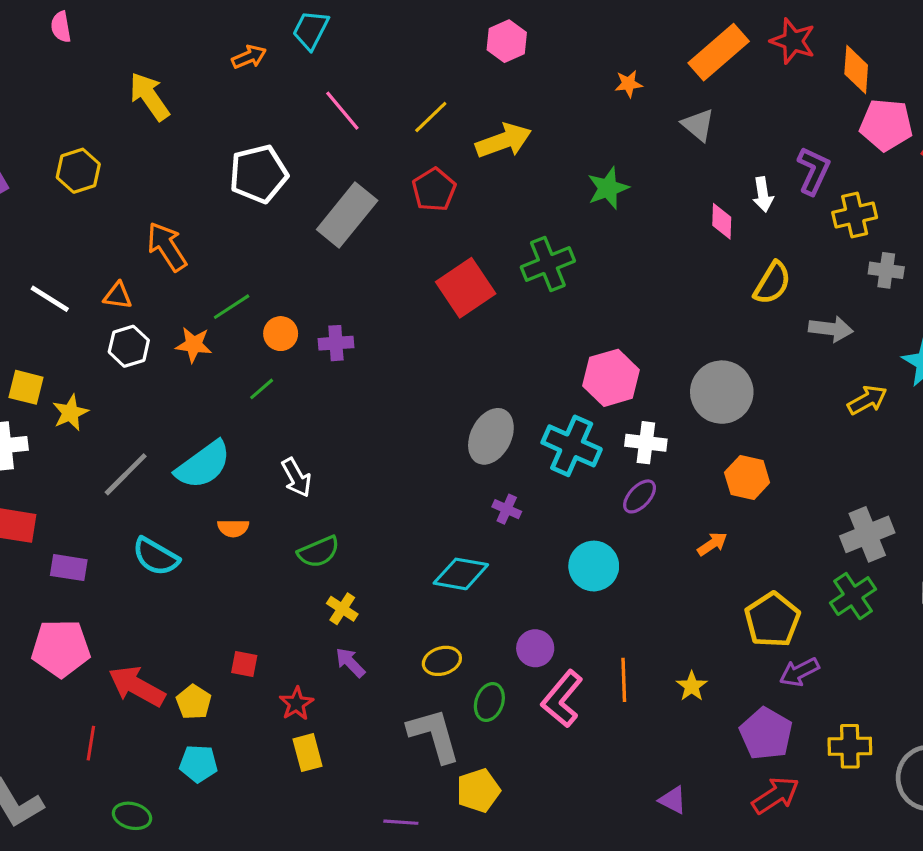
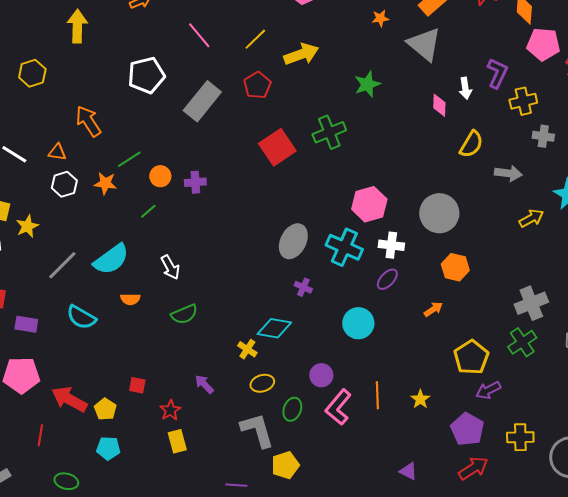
yellow arrow: (149, 96) -> (77, 26), turned 36
gray triangle: (698, 125) -> (424, 44), size x1.6
yellow cross: (342, 609) -> (247, 349), moved

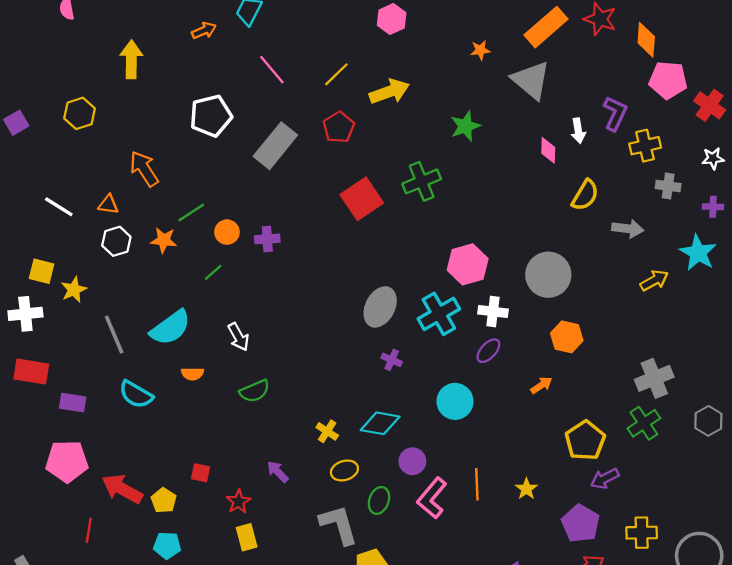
cyan cross: (344, 247) -> (439, 314), turned 36
gray line: (62, 265) -> (114, 335), turned -68
cyan diamond: (274, 328) -> (380, 423), moved

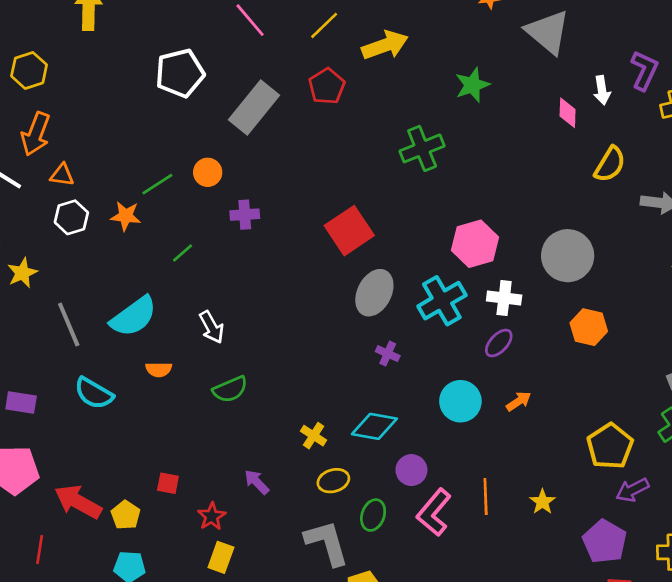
orange arrow: (144, 169) -> (36, 134), moved, turned -126
red square: (362, 199) -> (349, 231), moved
orange circle: (227, 232) -> (208, 172), moved
orange arrow: (541, 385) -> (519, 401), moved
yellow rectangle: (247, 537) -> (221, 557), turned 35

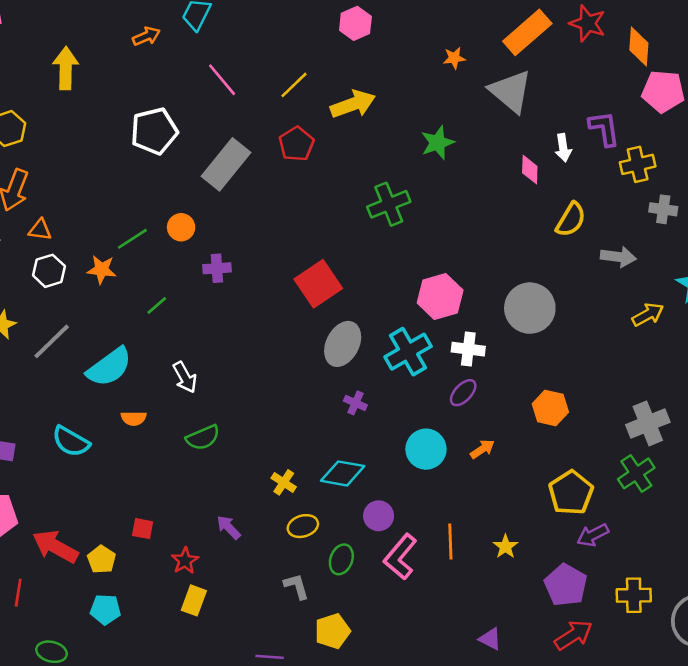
purple L-shape: (644, 70) -> (604, 129), turned -33
gray line: (69, 324) -> (52, 341), moved, turned 69
orange hexagon: (589, 327) -> (550, 408), moved
gray L-shape: (327, 543) -> (296, 586), size x0.6

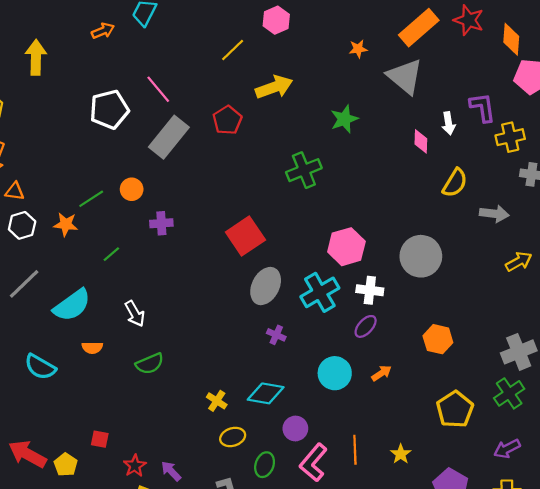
pink line: (222, 80) -> (158, 89), moved
yellow line: (294, 85) -> (233, 50), moved
purple arrow: (229, 527) -> (171, 471), moved
purple arrow: (593, 535) -> (507, 449), moved

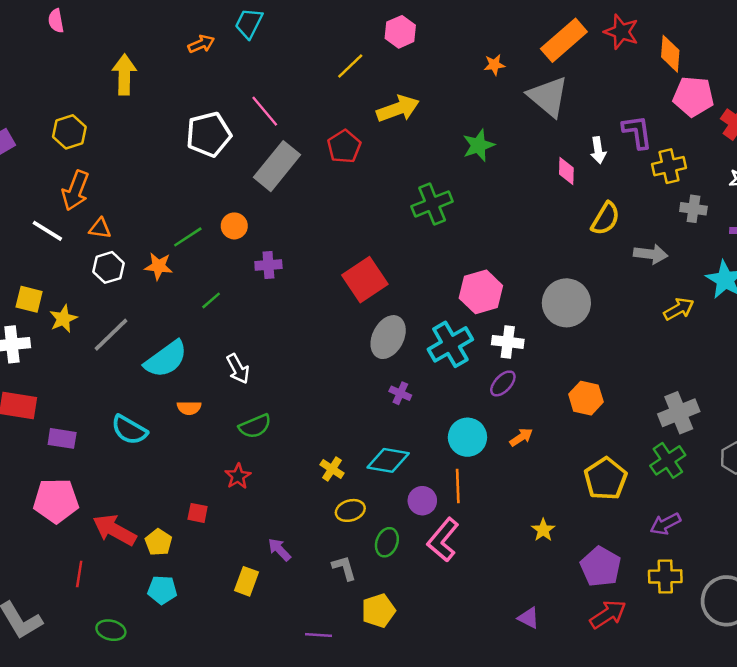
orange line: (355, 450) -> (458, 486), moved
red star: (135, 466) -> (238, 476), moved

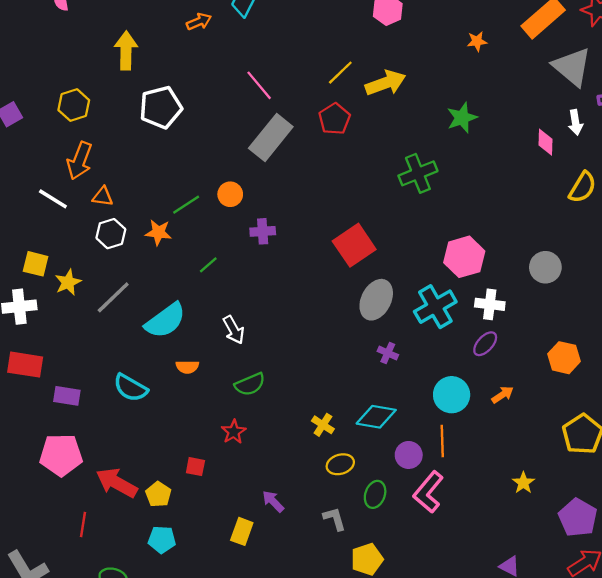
yellow line: (350, 66) -> (340, 73), moved
gray triangle: (548, 96) -> (572, 67), moved
white pentagon: (209, 134) -> (161, 107), moved
gray circle: (566, 303) -> (545, 267), size x0.7

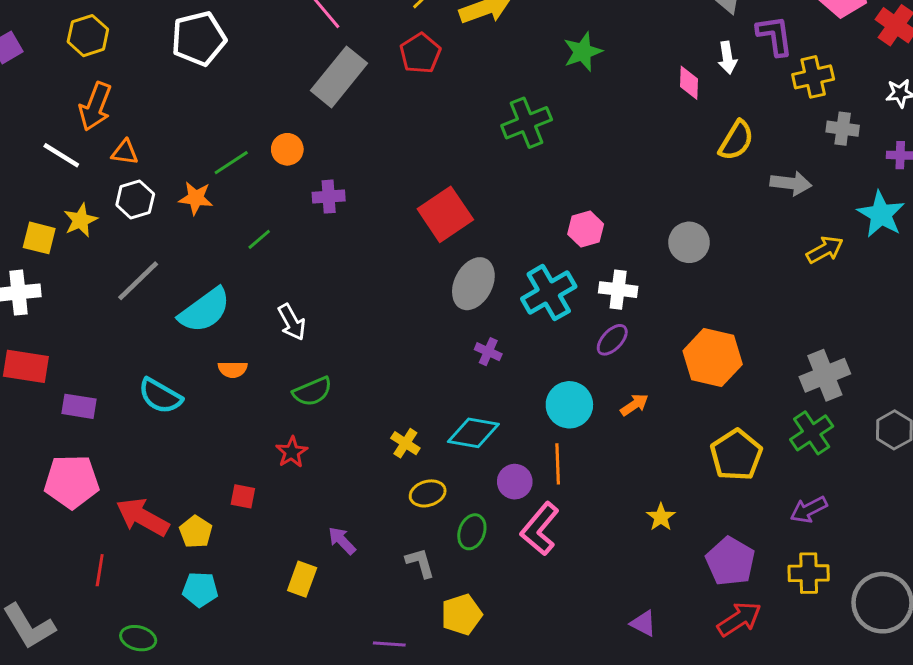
pink hexagon: (464, 257) -> (586, 229), size x0.7
yellow star: (68, 282) -> (81, 220), moved
orange hexagon: (564, 358) -> (713, 358), size x1.4

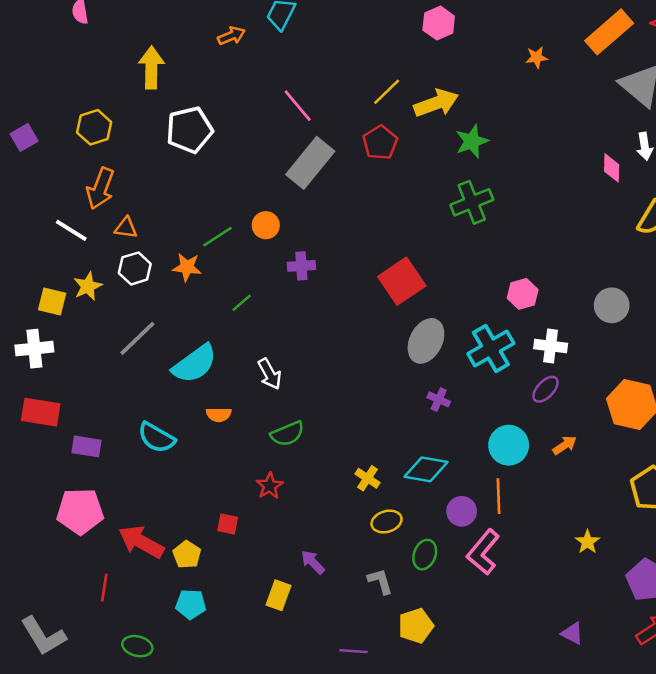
green star: (583, 52) -> (472, 141), moved

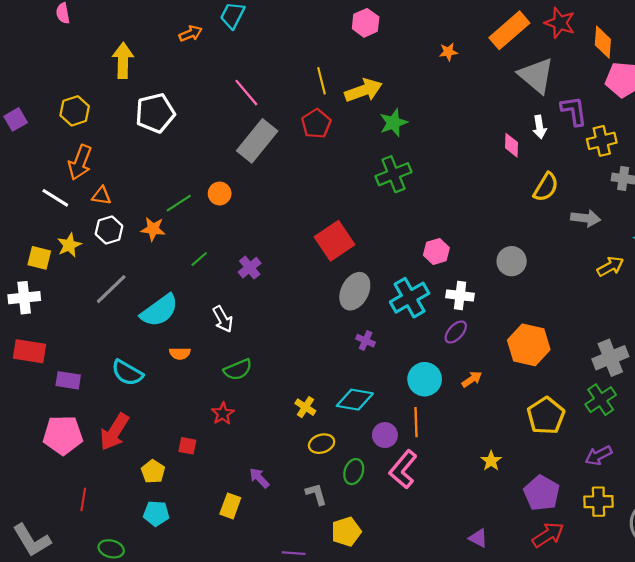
yellow line: (387, 92) -> (322, 81), turned -60
purple cross: (301, 266) -> (250, 268), moved, turned -35
red arrow: (141, 542) -> (114, 432), moved, turned -87

